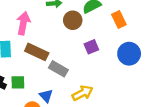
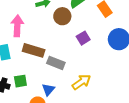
blue triangle: (46, 96) -> (48, 90), turned 32

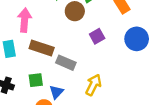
green square: (20, 81) -> (36, 80), moved
yellow arrow: (81, 82) -> (93, 85), turned -30

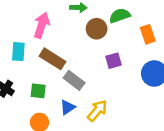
blue triangle: (56, 92) -> (68, 107), moved

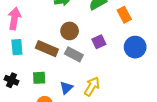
pink arrow: (42, 25) -> (14, 18), moved
brown circle: (97, 29) -> (70, 31), moved
gray rectangle: (74, 80) -> (74, 54), moved

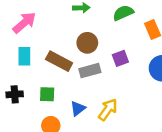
pink arrow: (14, 18) -> (24, 23), turned 35
gray rectangle: (74, 54) -> (90, 71), turned -48
black cross: (11, 80) -> (15, 94), turned -32

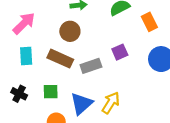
brown circle: (87, 43) -> (70, 31), moved
black cross: (15, 94) -> (19, 94), turned 35
blue triangle: (78, 109) -> (81, 104), size x1.5

